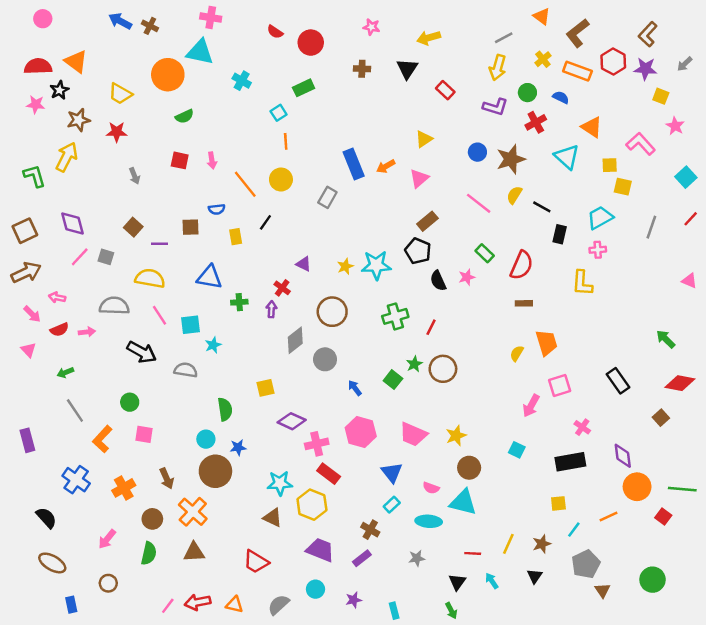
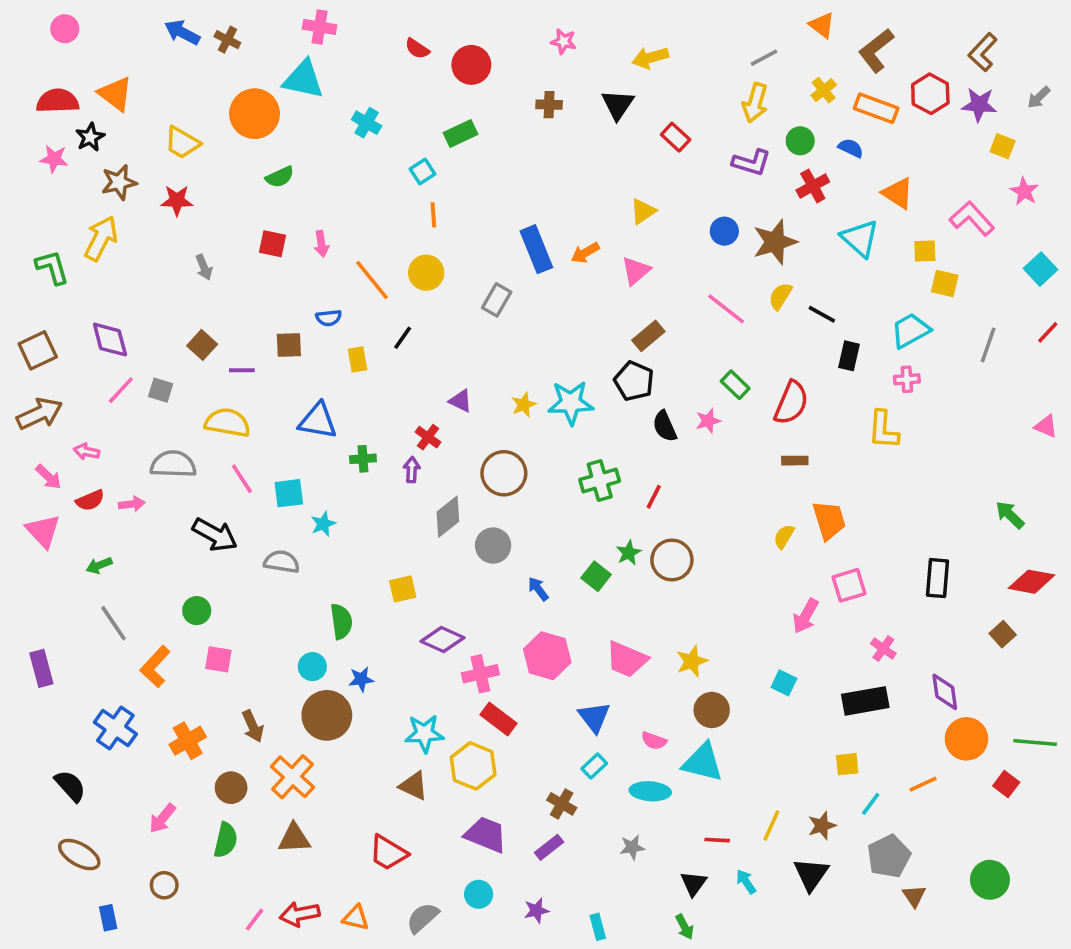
pink triangle: (28, 350) -> (43, 531), size x1.5
black rectangle: (618, 381) -> (938, 578), turned 40
black triangle: (535, 576) -> (811, 874), size x1.5

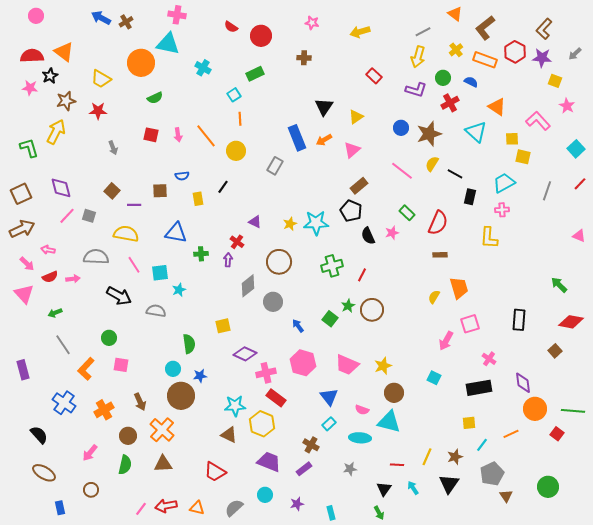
brown cross: (227, 40) -> (126, 22), turned 32
black triangle: (618, 105) -> (324, 107), moved
orange line: (372, 280) -> (206, 136), moved

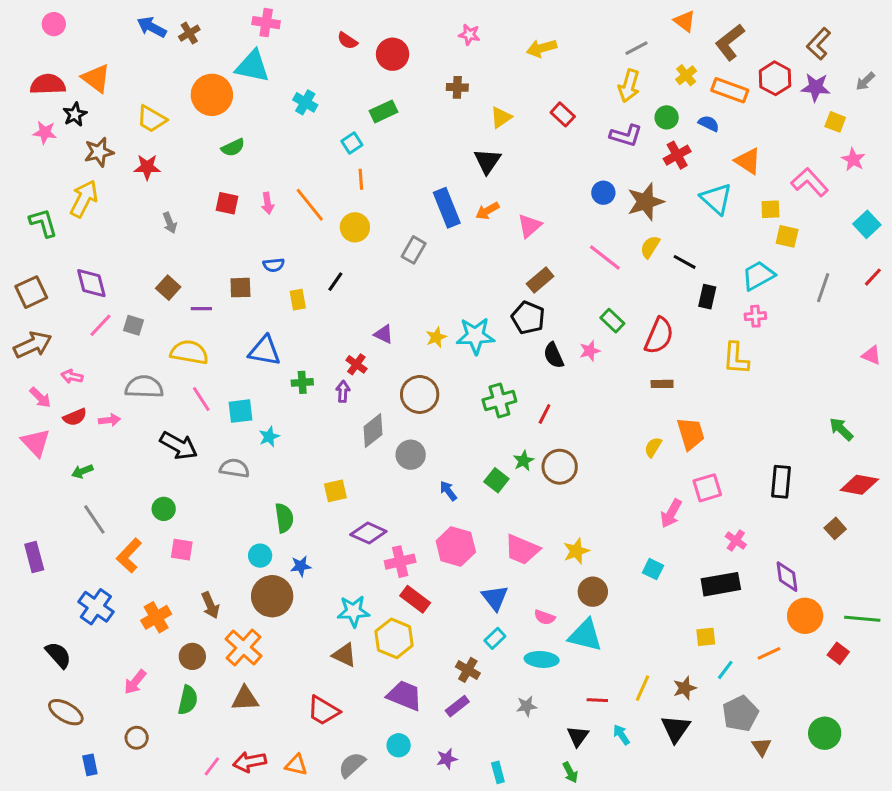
yellow triangle: (356, 117) -> (501, 117), moved

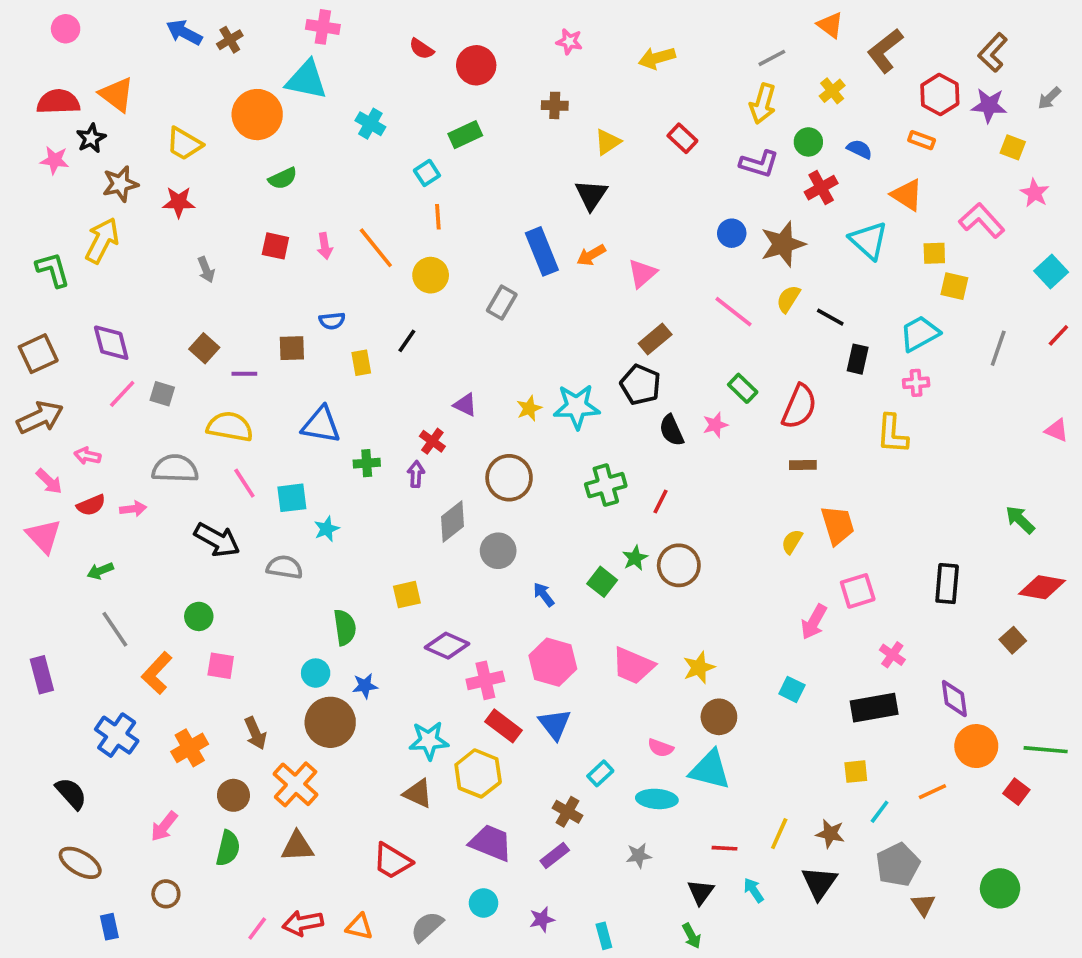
orange rectangle: (730, 90) -> (922, 140), moved, size x0.6
blue triangle: (495, 598) -> (555, 724), moved
brown star: (685, 688) -> (830, 834), turned 30

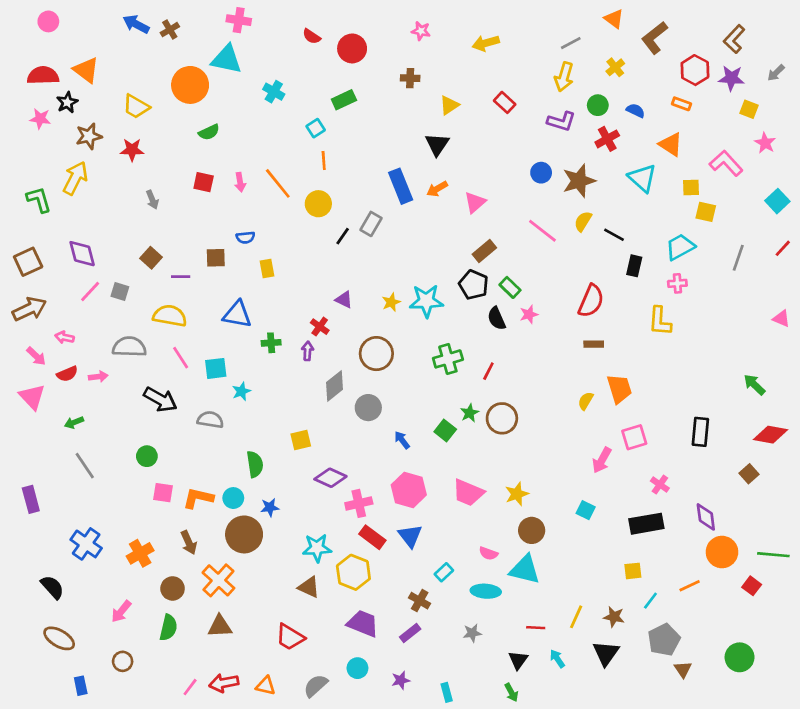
black line: (407, 341) -> (343, 236), moved
green rectangle: (743, 388) -> (510, 287), moved
orange L-shape: (157, 673) -> (198, 498), moved, turned 60

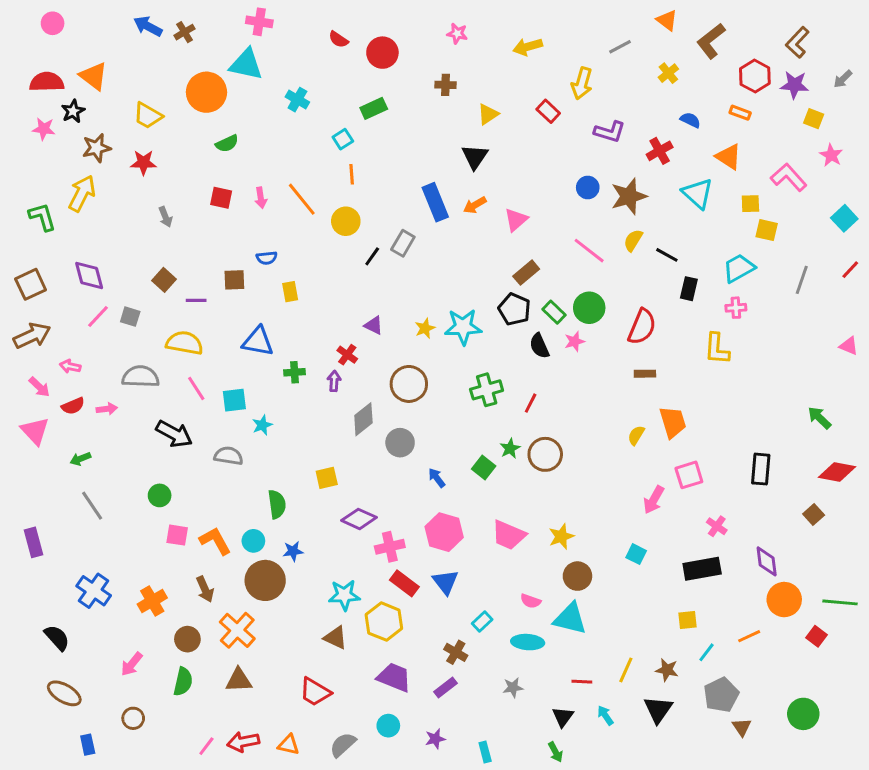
yellow arrow: (564, 77) -> (582, 83), moved
green circle: (598, 105) -> (589, 308), moved, size x1.4
orange L-shape: (198, 498) -> (215, 541), turned 48

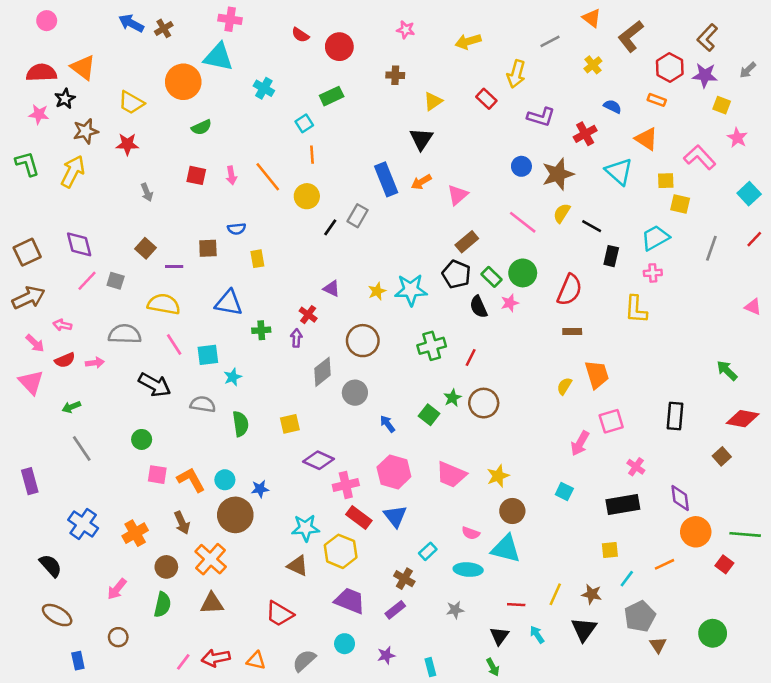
green L-shape: (42, 217) -> (27, 164), moved
green semicircle: (277, 504) -> (240, 424), moved

